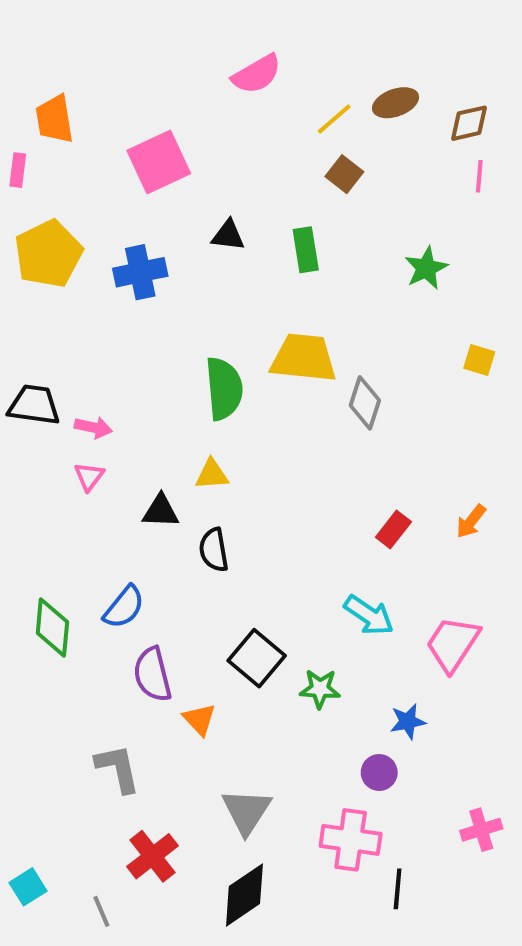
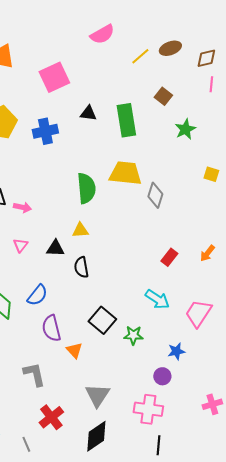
brown square: (344, 174) -> (163, 96), moved
green rectangle: (306, 250) -> (126, 120), size x1.5
pink triangle: (89, 476) -> (20, 245), moved
black line: (398, 889) -> (158, 445), moved

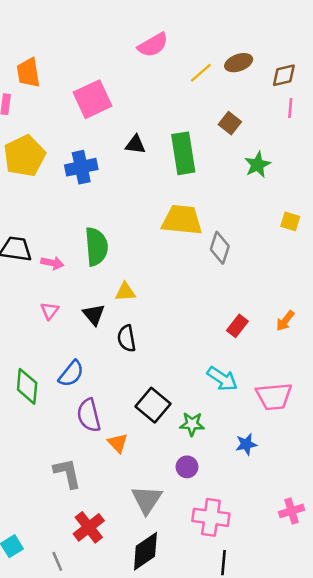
green semicircle: (86, 188) -> (96, 247), moved
black triangle: (55, 248) -> (94, 315), turned 48
pink trapezoid: (198, 313) -> (274, 396), turned -128
purple circle: (162, 376) -> (187, 467), moved

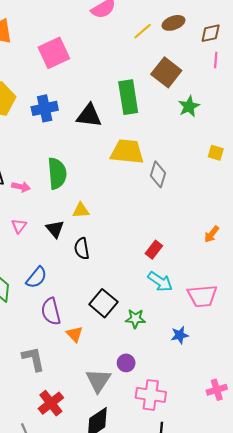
brown square: (230, 123) -> (166, 72), size x1.6
black triangle: (135, 145) -> (89, 116), moved, size x1.5
red rectangle: (237, 326) -> (154, 250), moved
purple circle: (187, 467) -> (126, 363), moved

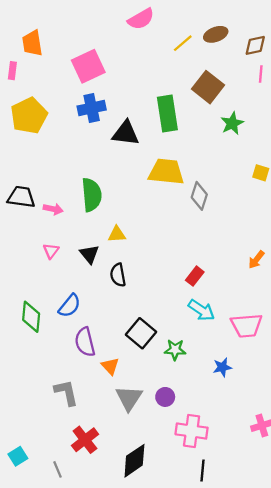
blue cross: (45, 108) -> (92, 108), moved
gray triangle: (98, 380) -> (129, 398), moved

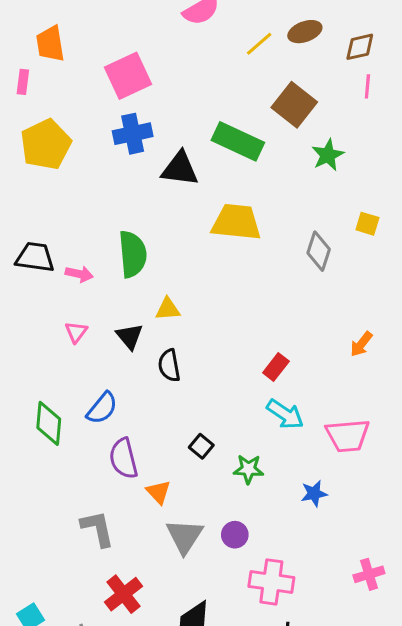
green rectangle: (167, 113) -> (238, 141), turned -56
gray diamond: (199, 196) -> (319, 251), moved
black square: (141, 333) -> (201, 446), size x0.6

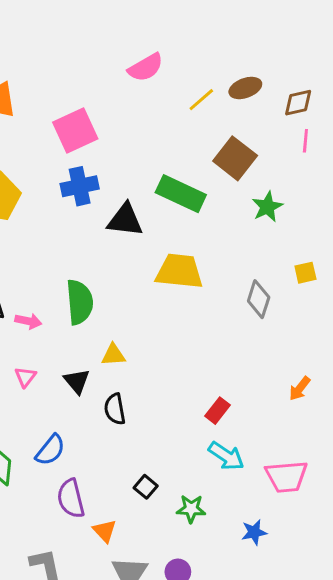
yellow square: (367, 224) -> (305, 273), turned -30

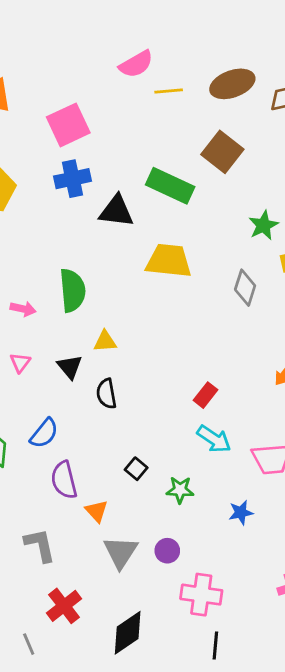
brown ellipse: (245, 88) -> (232, 84), size x1.4
yellow line: (201, 100) -> (169, 91), moved, turned 36
green star: (267, 207) -> (263, 225), moved

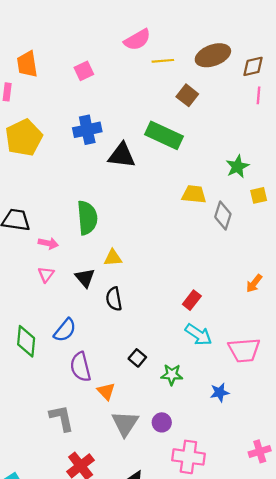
pink square: (68, 125) -> (84, 71), moved, size x0.6
brown square: (222, 152) -> (187, 95), moved, size x0.7
yellow trapezoid: (169, 261) -> (194, 194), moved, size x0.7
pink arrow: (23, 309) -> (48, 243), moved

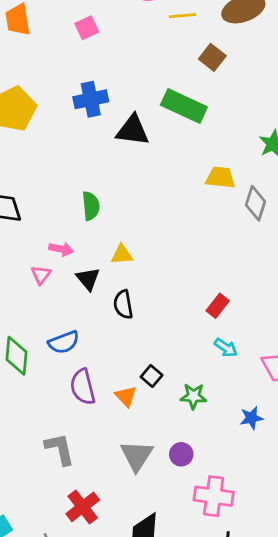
green semicircle: (87, 218) -> (91, 206), size x0.7
pink arrow: (48, 243) -> (61, 249), moved
blue semicircle: (65, 330) -> (64, 342), turned 30
cyan arrow: (198, 335) -> (226, 348), size x0.7
orange triangle: (106, 391) -> (126, 396), moved

